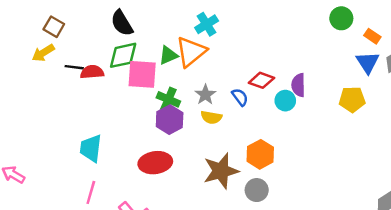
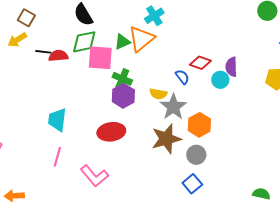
gray star: (205, 95) -> (173, 107), moved, size x1.5

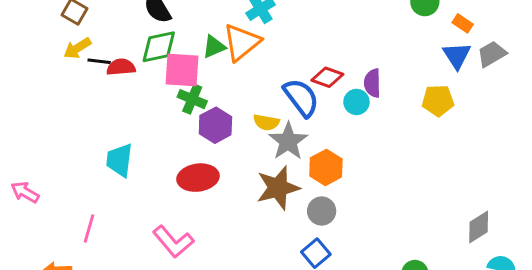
yellow arrow: (17, 40) -> (77, 48), moved
blue semicircle: (182, 77) -> (301, 98), size x1.8
green cross: (122, 79) -> (192, 99), moved
pink line: (57, 157) -> (89, 228), moved

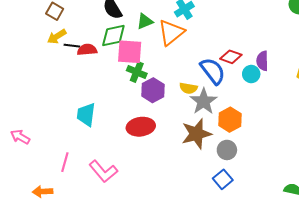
green triangle: (214, 47) -> (145, 21), moved
pink L-shape: (173, 242) -> (103, 171), moved

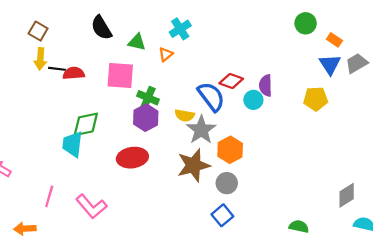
green triangle: (145, 21) -> (137, 42), turned 36
orange triangle: (171, 32) -> (166, 54), size x0.5
green diamond: (113, 36) -> (86, 124), moved
yellow arrow: (57, 37) -> (40, 59), turned -54
green cross: (137, 72) -> (148, 98), moved

